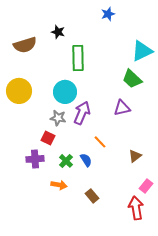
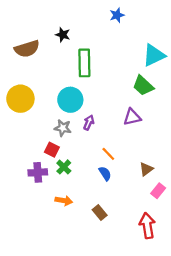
purple arrow: (82, 113) -> (89, 123), size x0.6
blue semicircle: (86, 160) -> (105, 173), moved
green cross: (66, 161) -> (64, 167), moved
pink rectangle: (146, 186) -> (158, 191), moved

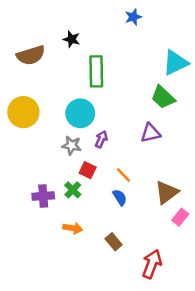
red square: (52, 150) -> (88, 170), moved
brown triangle: (146, 169) -> (167, 192), size x1.5
red arrow: (147, 226) -> (152, 264), moved, turned 30

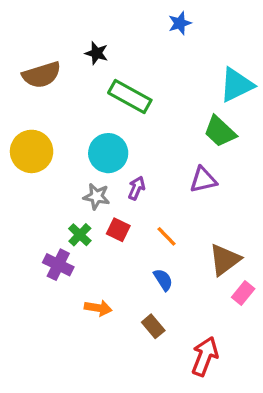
green rectangle: (96, 71) -> (130, 96), turned -60
green cross: (73, 190) -> (80, 235), moved
purple cross: (43, 196) -> (58, 265), turned 30
blue semicircle: (120, 197) -> (163, 280), moved

